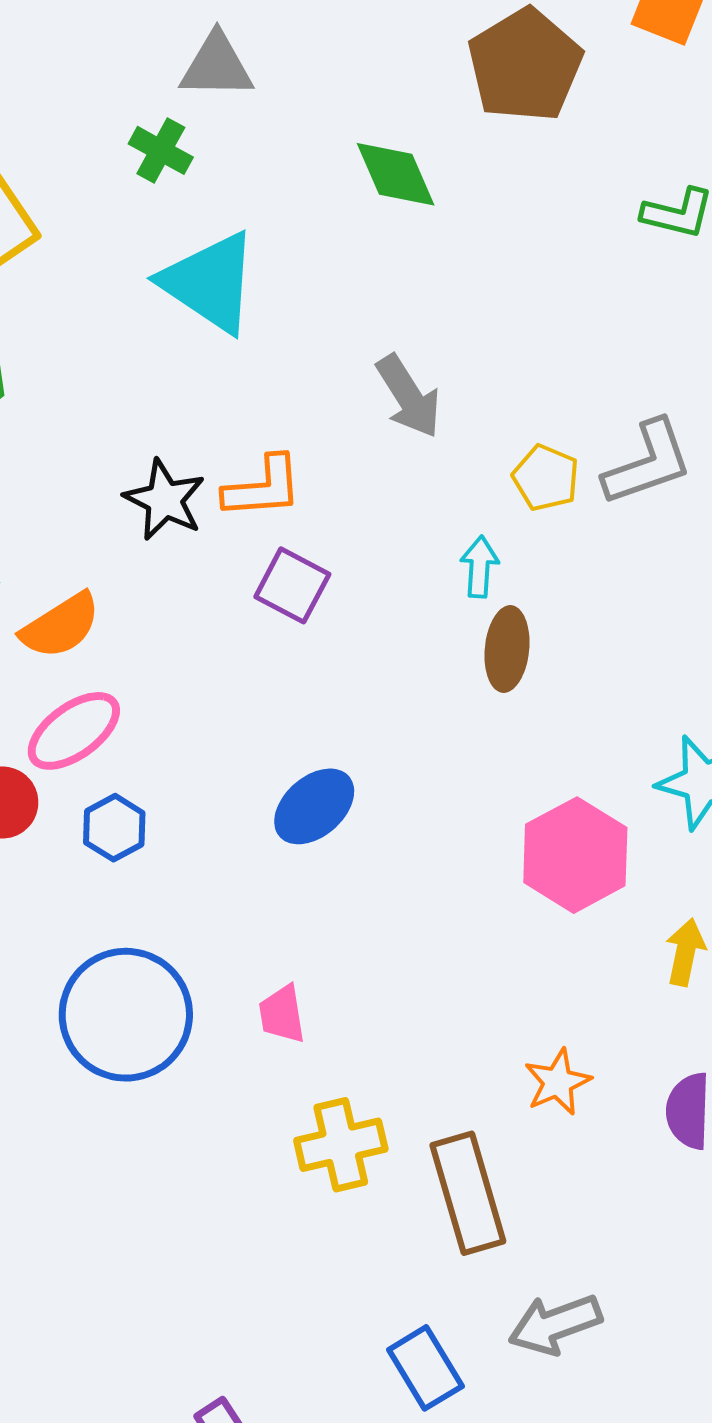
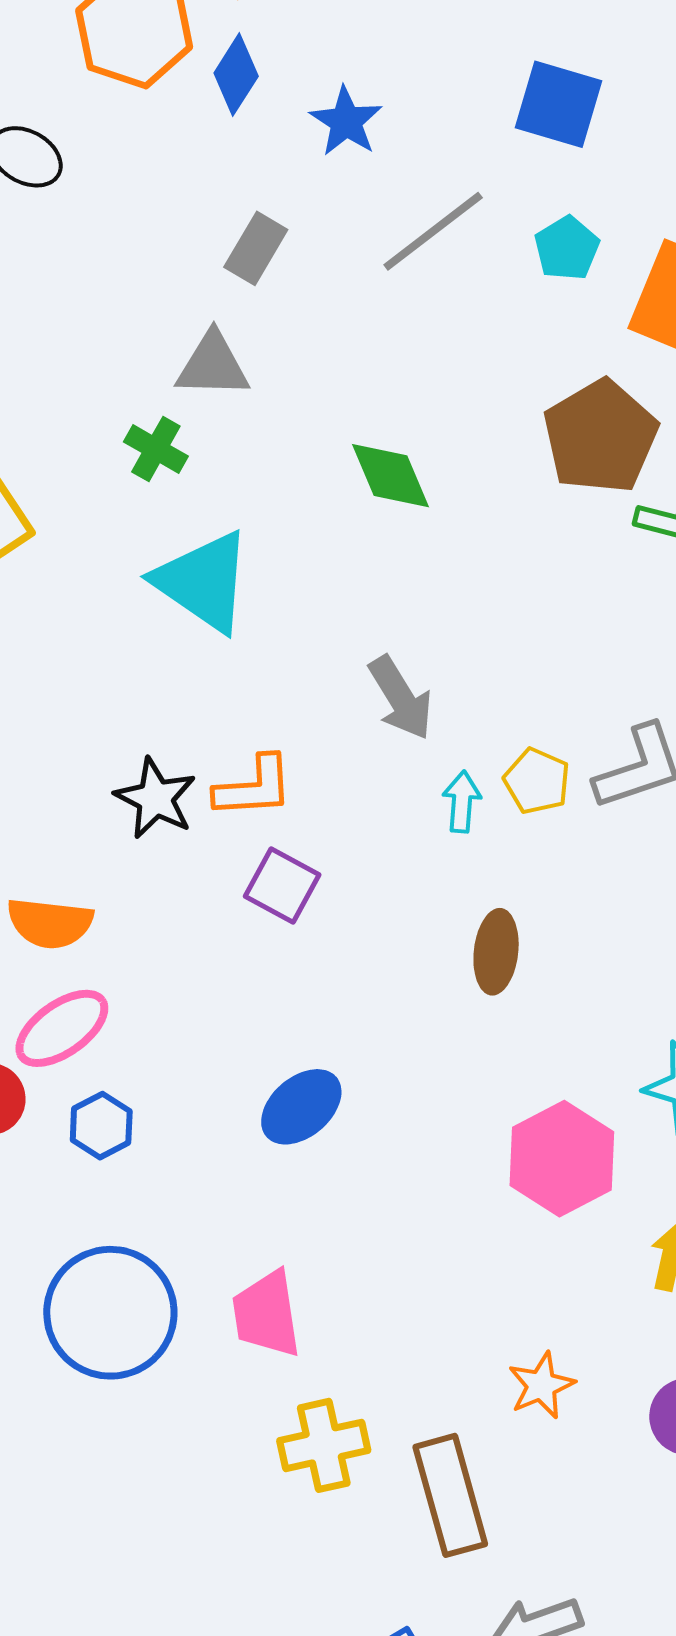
brown pentagon: (525, 65) -> (600, 437), moved
cyan arrow: (479, 567) -> (462, 802), moved
orange semicircle: (61, 626) -> (50, 923), turned 38
pink trapezoid: (282, 1014) -> (267, 1314), size x1.5

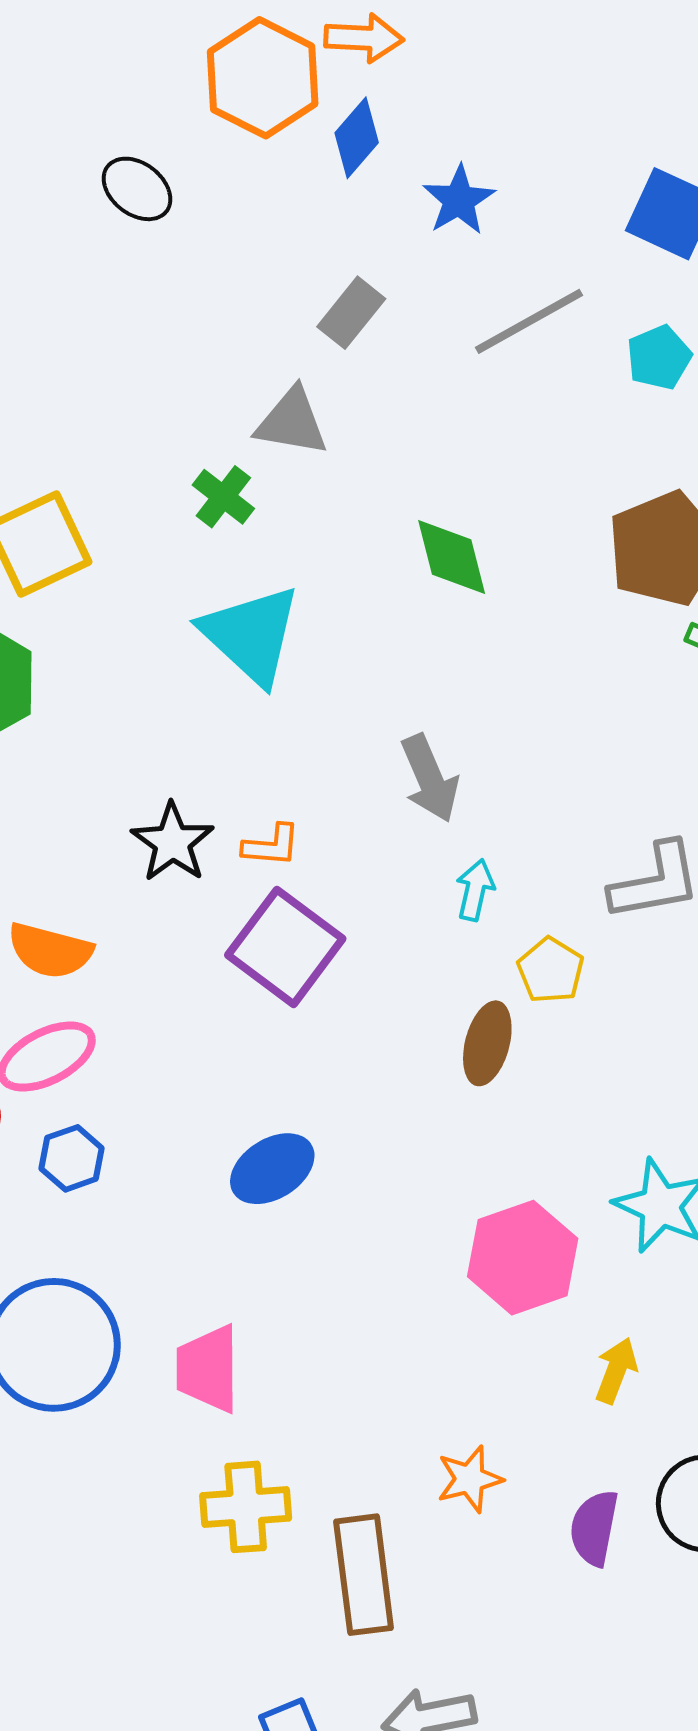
yellow pentagon: (537, 781) -> (551, 970), moved
orange L-shape: (254, 787) -> (271, 845), size x0.7
purple square: (282, 886) -> (285, 947), size x1.5

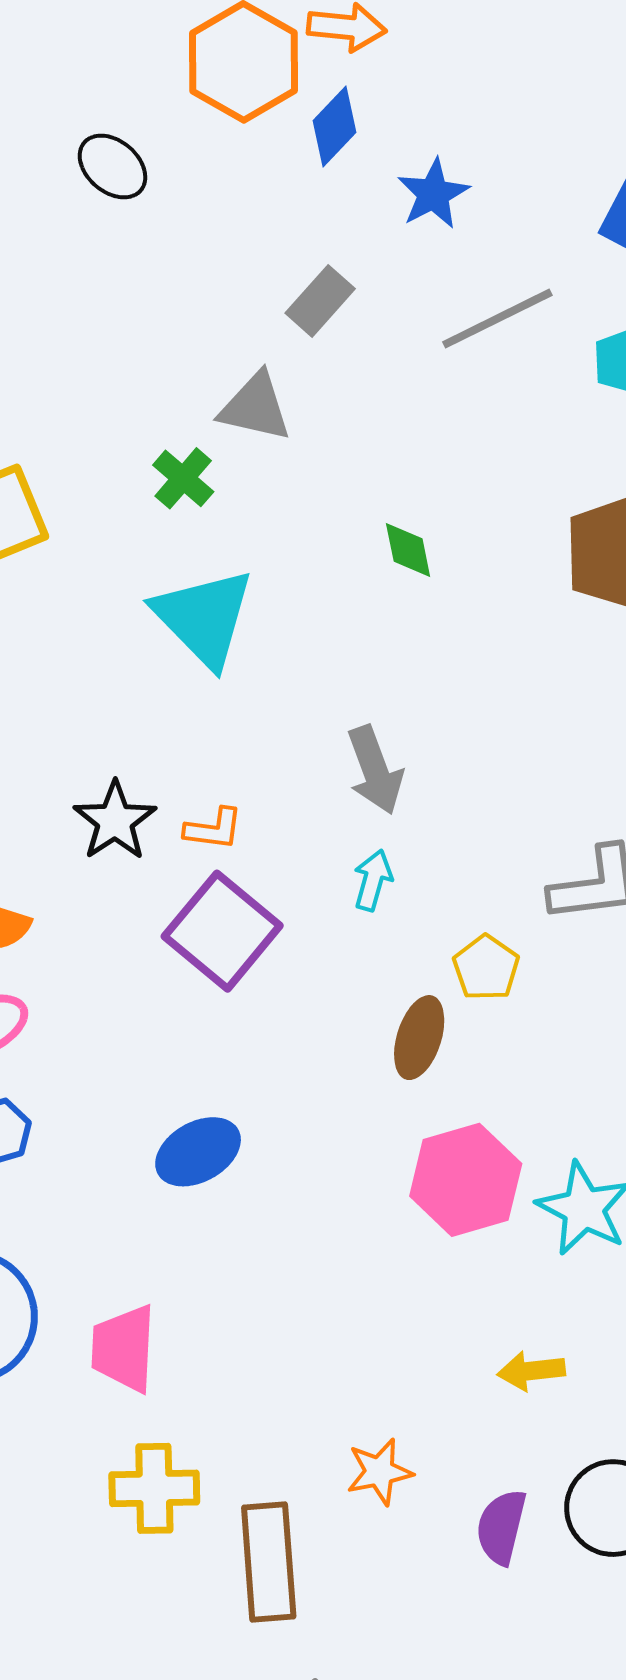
green diamond: (452, 557) -> (408, 550), size x0.7
cyan arrow: (475, 890) -> (373, 880), moved
pink hexagon: (523, 1258) -> (466, 1180), moved
yellow arrow: (616, 1371) -> (531, 1371), turned -120

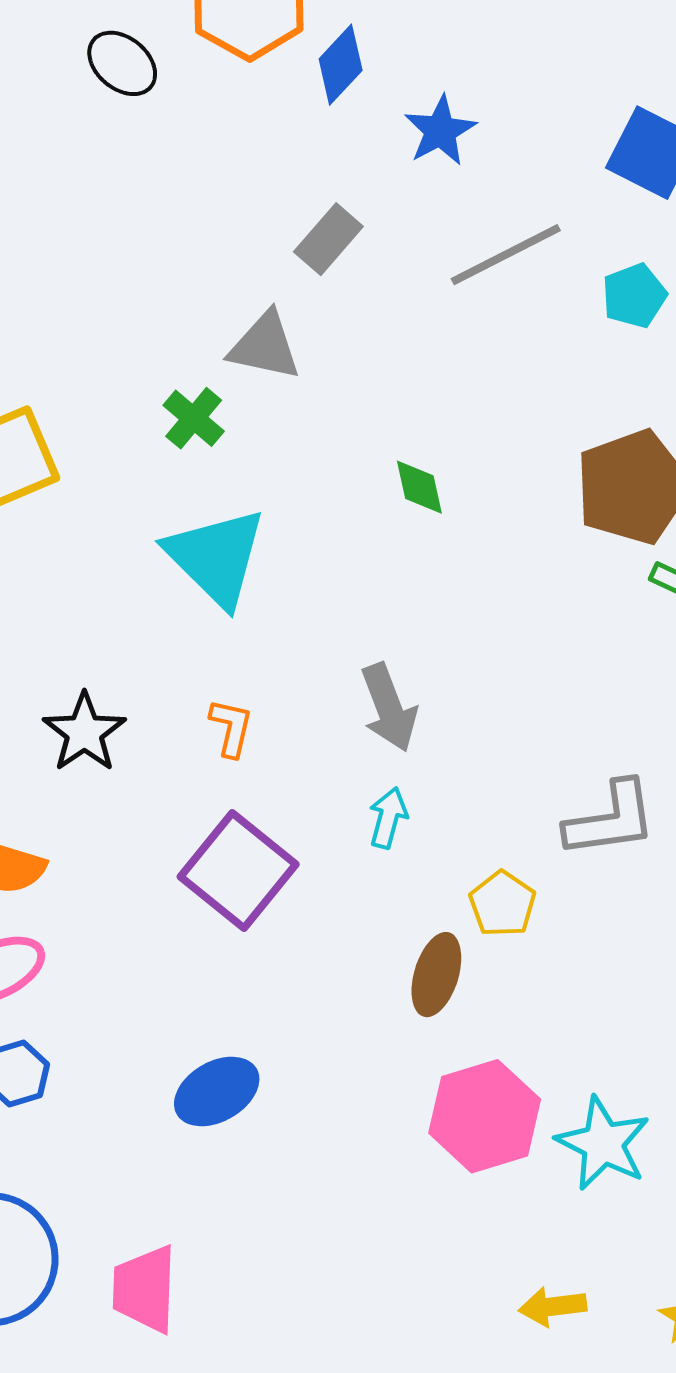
black ellipse: (112, 166) -> (122, 63), moved
black star: (115, 821) -> (84, 732), moved
orange L-shape: (214, 829) -> (231, 728), moved, turned -84

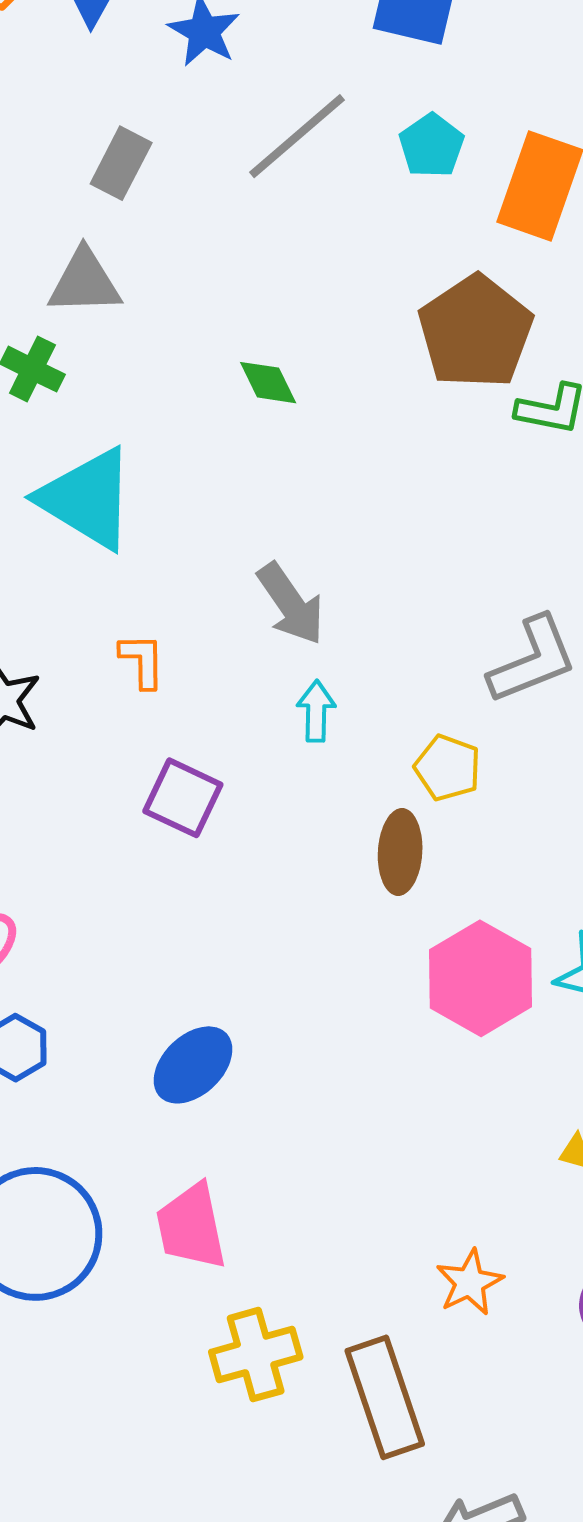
purple square: (238, 870) -> (183, 798), size x0.7
blue ellipse: (217, 1091) -> (193, 1065), moved

